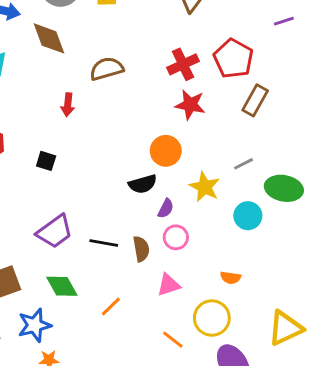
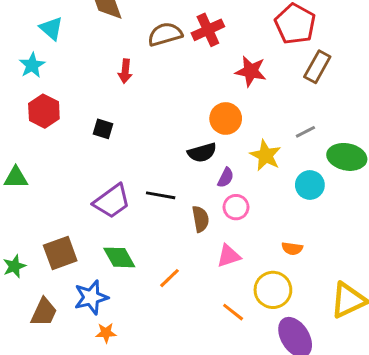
red cross: (183, 64) -> (208, 30), moved
black line: (104, 243) -> (161, 195), moved

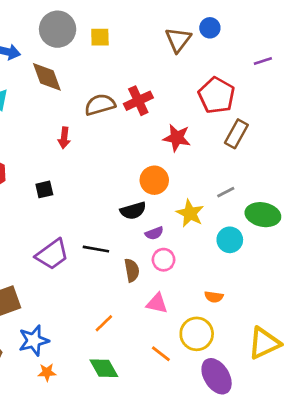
black square: (103, 129) -> (44, 189), turned -30
purple semicircle: (226, 178) -> (154, 233), turned 42
pink triangle: (229, 256) -> (157, 303), turned 30
green diamond: (119, 257) -> (104, 368), moved

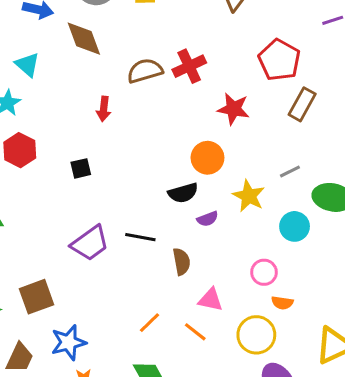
pink circle: (164, 260) -> (264, 272), moved
orange semicircle: (214, 297) -> (282, 303), moved
orange line: (161, 354) -> (195, 332), moved

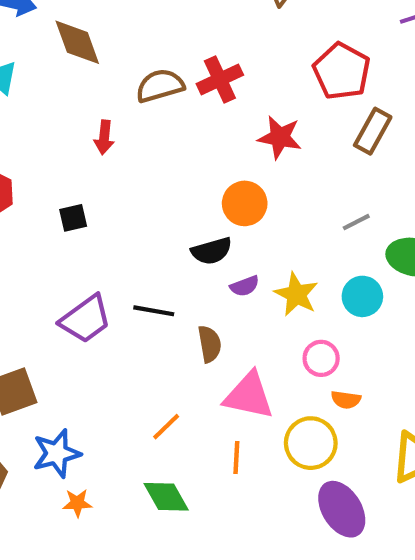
yellow star: (249, 196) -> (296, 294), moved
pink triangle: (211, 300) -> (249, 396), size x1.5
orange line: (195, 332) -> (236, 458), moved, turned 55

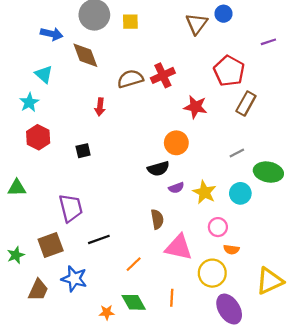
black line: (154, 311) -> (99, 239), moved, turned -30
purple trapezoid: (86, 319) -> (71, 208), moved, turned -68
blue star: (57, 453) -> (74, 279), turned 30
orange line: (236, 458) -> (172, 298), moved
orange star: (77, 503) -> (107, 312), moved

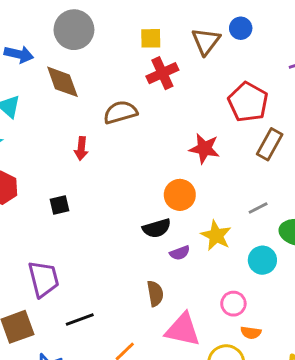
yellow square: (130, 22) -> (151, 38), moved
red cross: (163, 75) -> (162, 73), moved
yellow star: (204, 192) -> (216, 235), moved

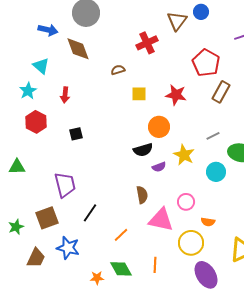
yellow square: (151, 38) -> (139, 94), moved
brown semicircle: (120, 112) -> (118, 70), size x0.6
red arrow: (81, 149) -> (65, 95), moved
pink circle: (233, 304) -> (186, 202), moved
black line: (80, 320) -> (90, 213), turned -36

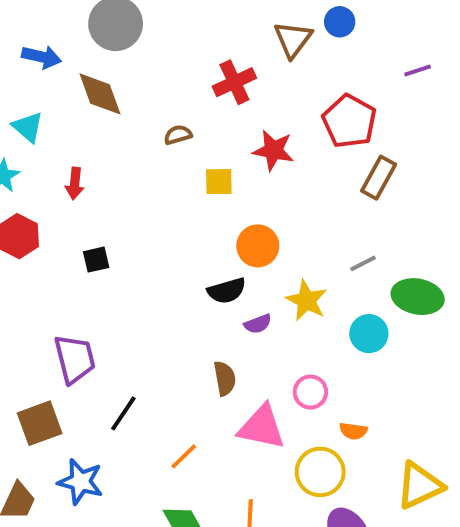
red star: (176, 95) -> (273, 150), moved

